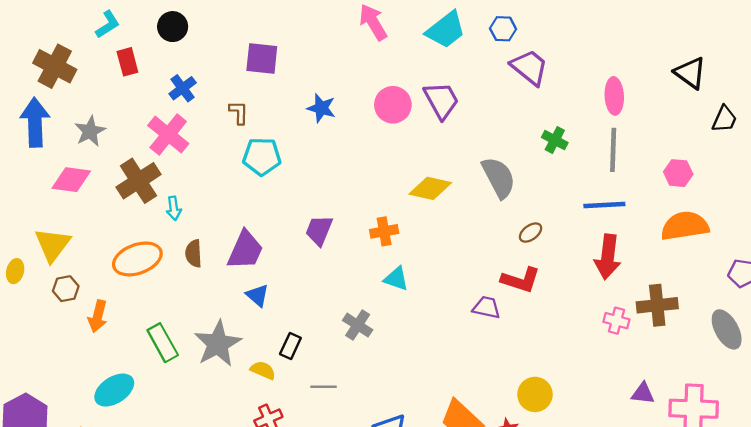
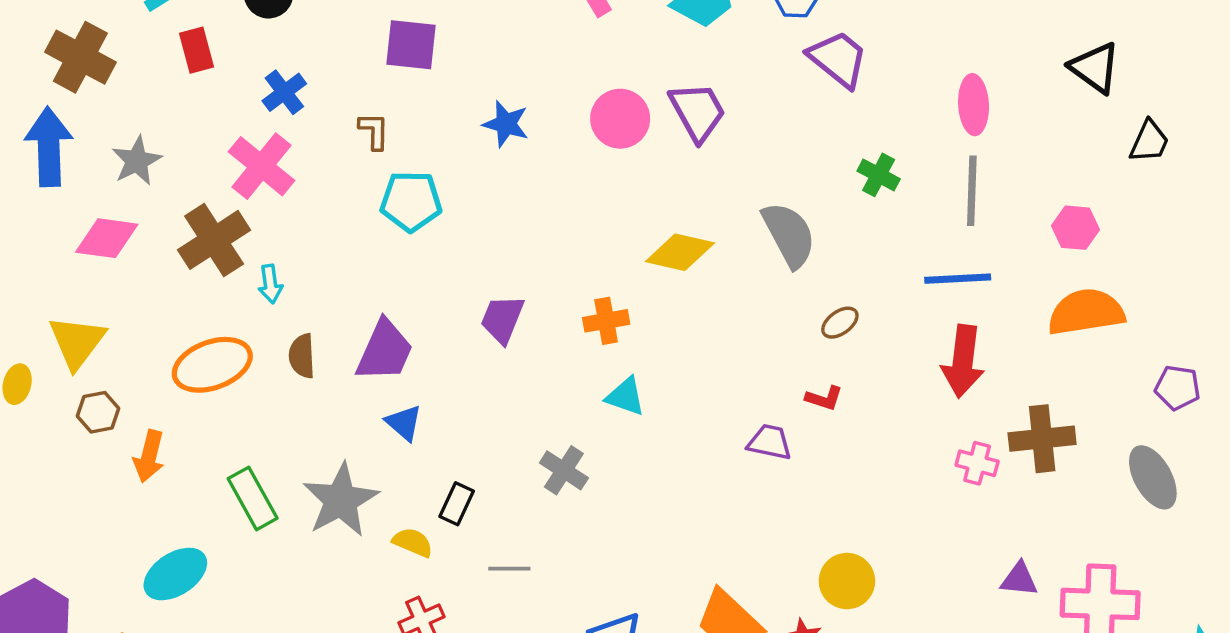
red L-shape: (521, 280) -> (824, 398), size x0.6

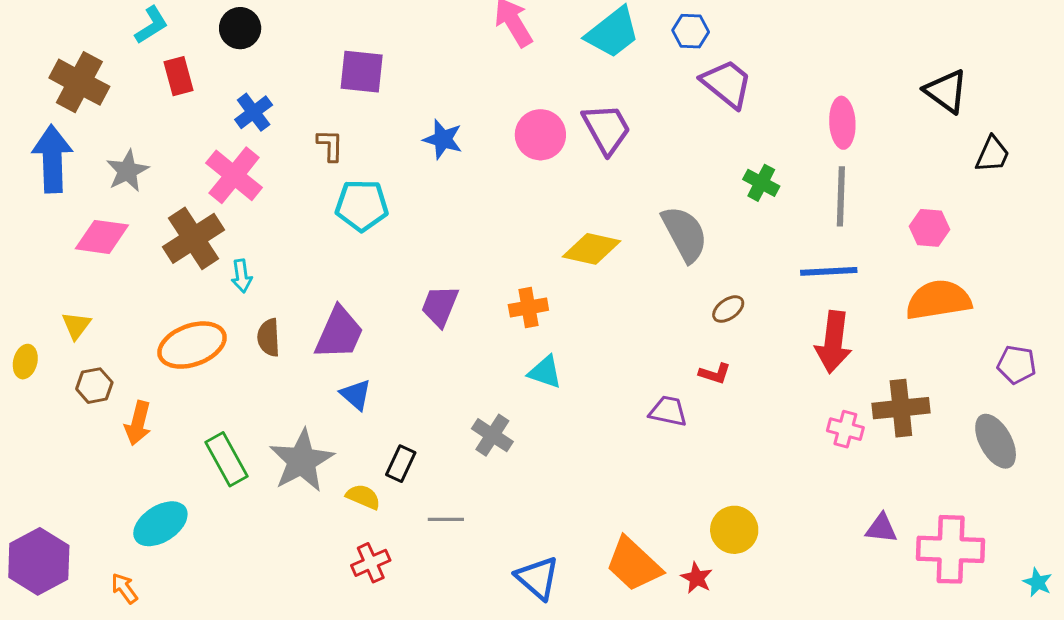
yellow triangle: (77, 342) -> (76, 326), size x0.6

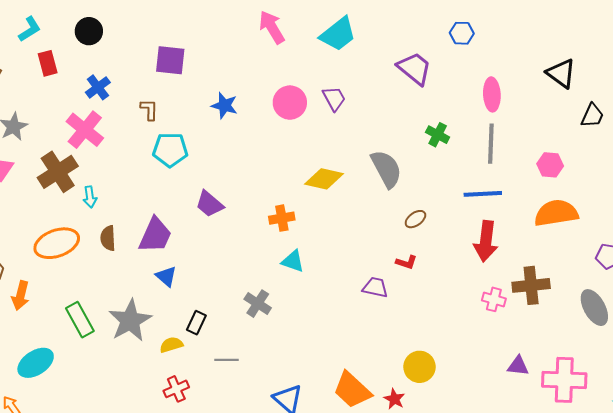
blue hexagon: (691, 31) -> (462, 33), moved
purple trapezoid: (607, 129) -> (334, 98), size x0.7
purple trapezoid: (440, 306) -> (209, 204), moved, turned -72
yellow semicircle: (363, 497) -> (171, 345), turned -40

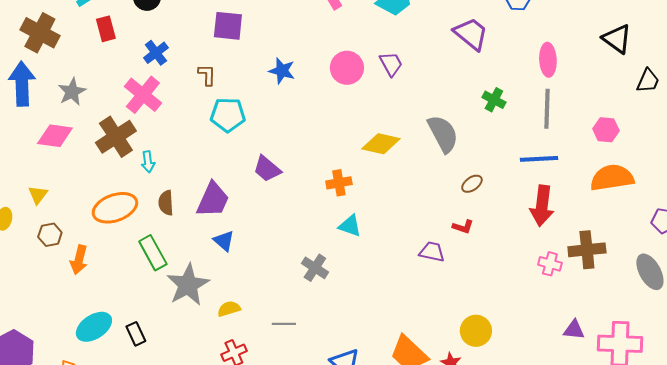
green rectangle: (80, 320) -> (153, 253), moved
black rectangle: (196, 323) -> (136, 334), moved, turned -50

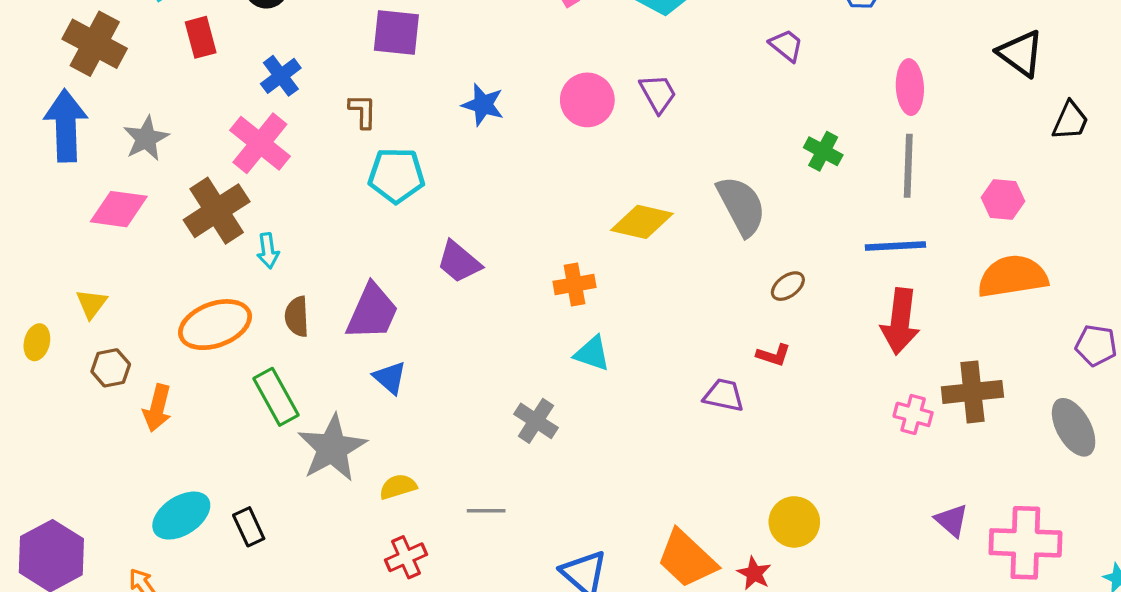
purple trapezoid: (471, 34) -> (786, 45), size x0.6
purple triangle: (574, 330) -> (952, 520), turned 35

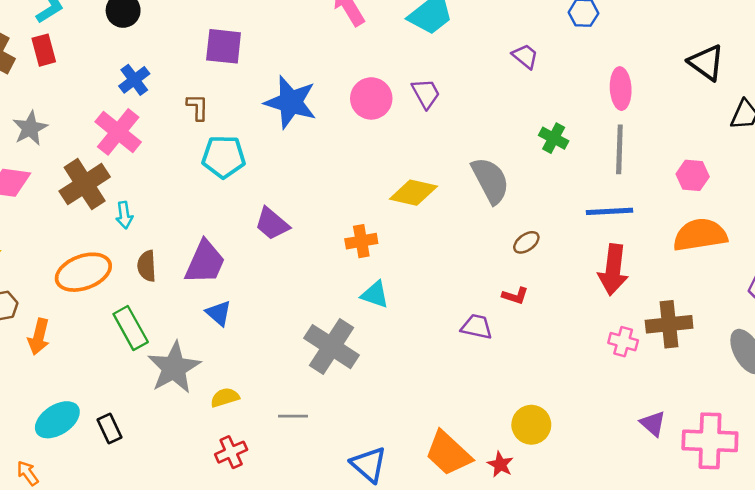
red rectangle: (201, 37) -> (44, 50), moved
blue star: (483, 105) -> (291, 102), size x1.6
gray cross: (536, 421) -> (332, 347), size x1.6

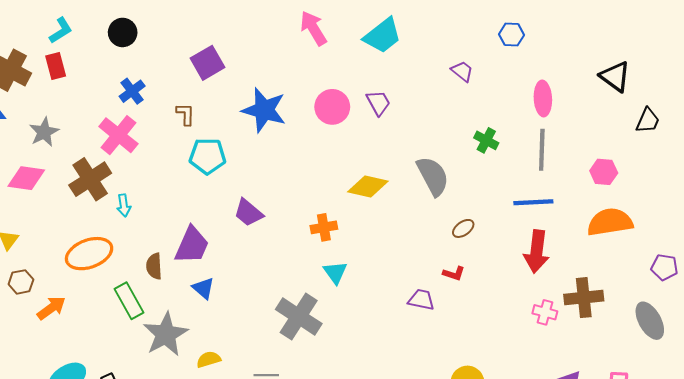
purple square: (224, 46) -> (208, 63), turned -36
brown semicircle: (147, 266) -> (154, 266), moved
cyan triangle: (375, 294) -> (335, 272), turned 35
orange arrow: (39, 337) -> (51, 308), turned -140

